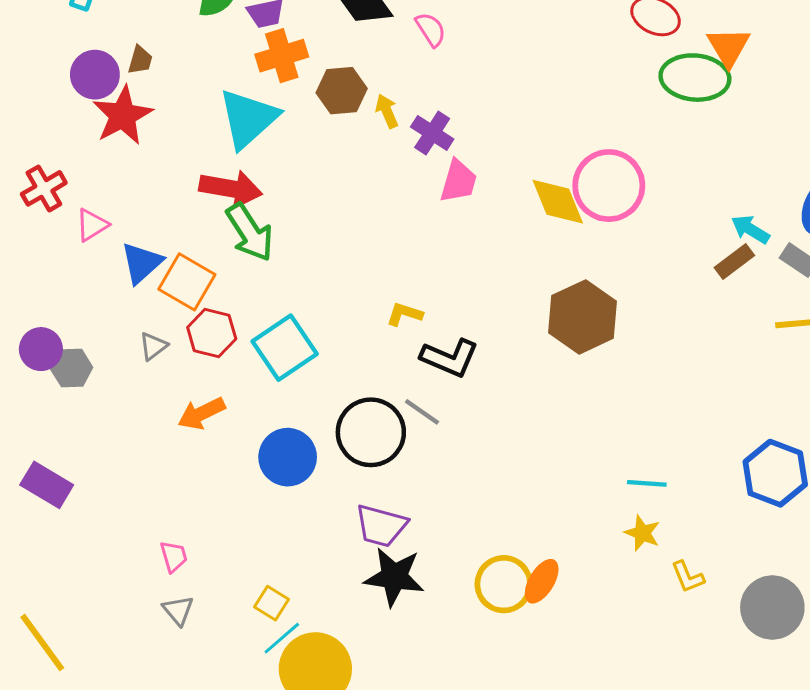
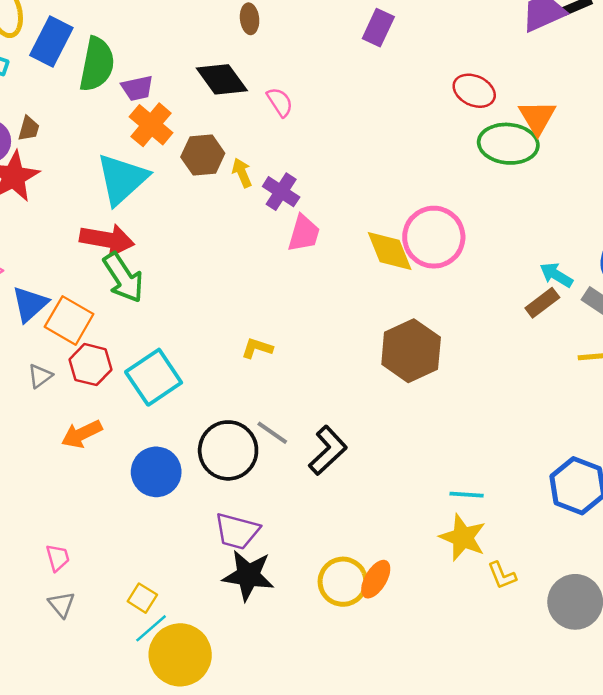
orange cross: (282, 56) -> (151, 125), turned -33
black L-shape: (450, 358) -> (328, 450), moved, turned -66
yellow star: (642, 533) -> (463, 537), size x1.5

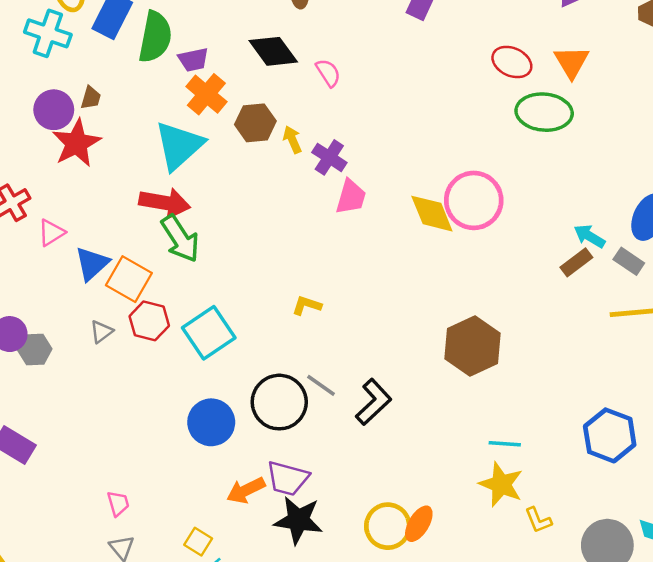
orange triangle: (537, 117) -> (572, 62), moved
brown hexagon: (411, 351) -> (473, 346), moved
orange arrow: (82, 434) -> (246, 490), moved

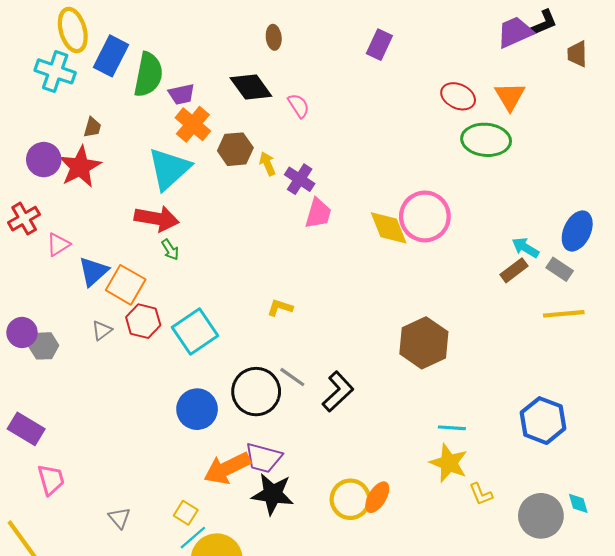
purple circle: (54, 110) -> (44, 160), moved
green arrow: (180, 239) -> (170, 250), size x0.5
orange arrow: (246, 490) -> (227, 468), size x1.4
pink trapezoid: (118, 503) -> (51, 480), moved, size x1.4

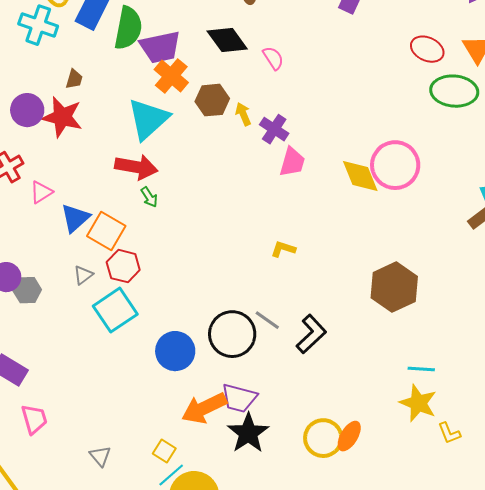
purple trapezoid: (182, 94) -> (160, 47), size x1.6
red star: (80, 167) -> (62, 117), turned -30
yellow L-shape: (280, 308) -> (283, 249), moved
cyan square: (195, 331) -> (115, 310), moved
black star: (273, 494) -> (248, 433), turned 30

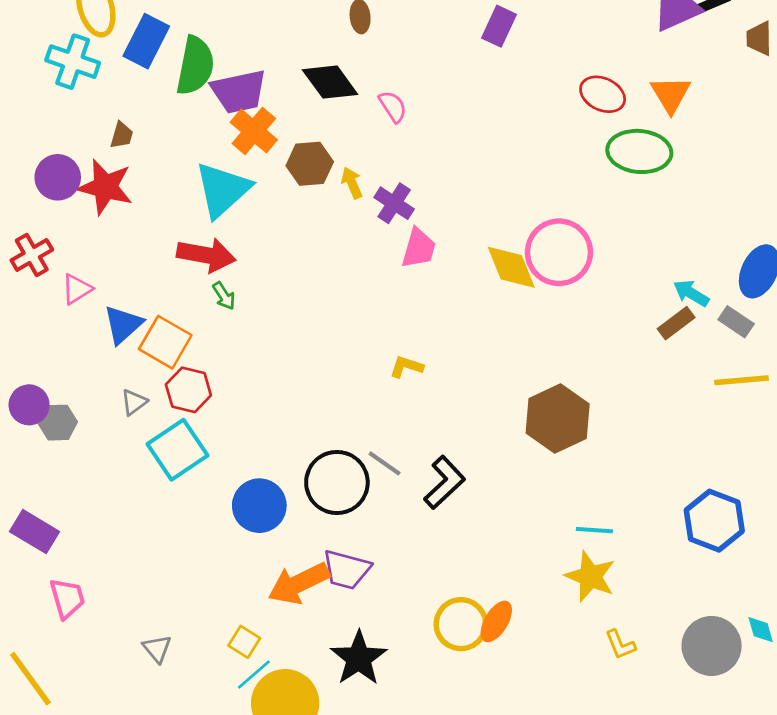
black star: (248, 433) -> (359, 658), moved
yellow L-shape: (449, 433) -> (620, 645), moved

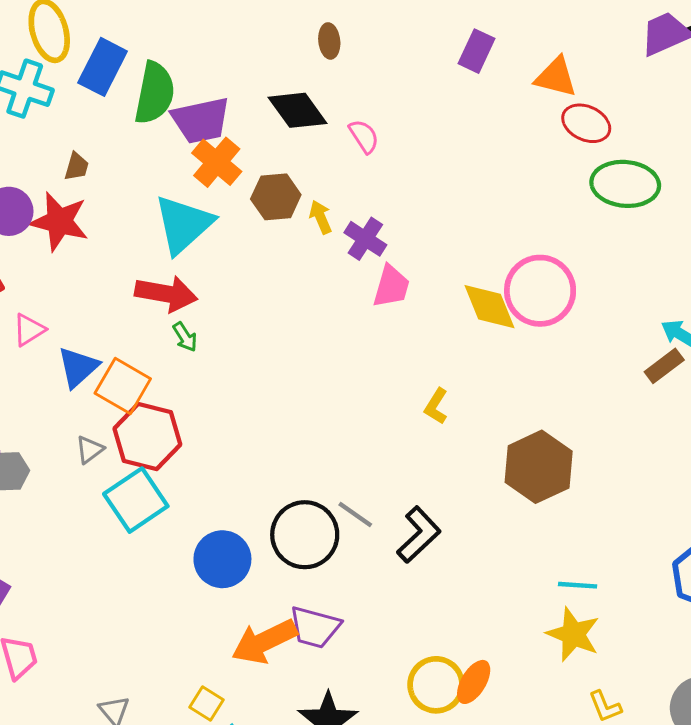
orange triangle: (671, 94) -> (556, 77), moved, turned -45
yellow L-shape: (406, 367) -> (436, 406), moved, turned -76
red hexagon: (188, 390) -> (147, 437), size x1.4

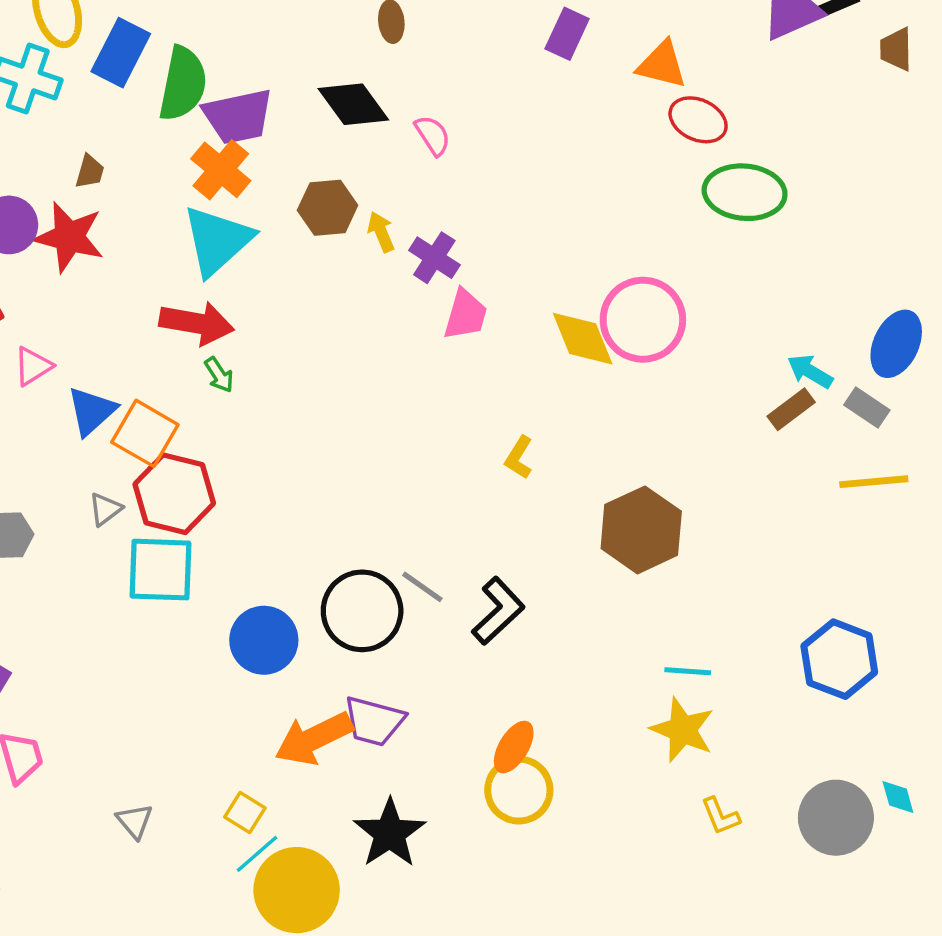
orange cross: (217, 162) -> (221, 170), moved
cyan square: (136, 500) -> (160, 570), turned 36
orange ellipse: (474, 682) -> (514, 747), moved

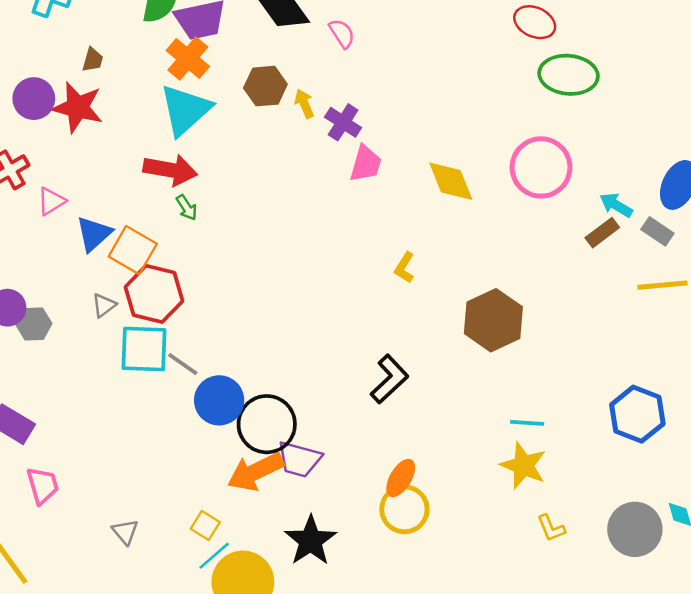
pink circle: (643, 320) -> (541, 167), moved
gray line: (422, 587) -> (183, 364), moved
black circle: (362, 611) -> (267, 424), moved

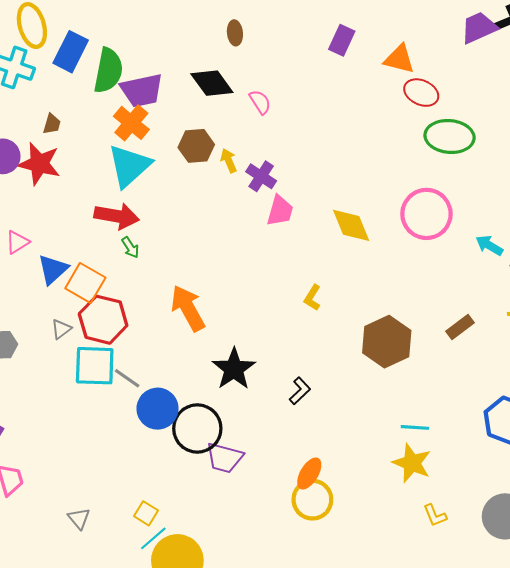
brown rectangle: (602, 233) -> (460, 327), moved
black L-shape: (389, 379) -> (300, 391), size x0.7
orange arrow: (255, 472) -> (188, 308), moved, turned 87
black star: (311, 541) -> (234, 369), moved

